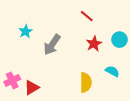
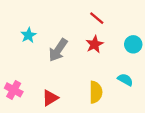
red star: (94, 44) -> (95, 44), moved
pink cross: (12, 80) -> (14, 90), turned -35
red triangle: (32, 88) -> (50, 98), moved

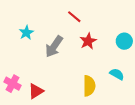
red line: (97, 18) -> (74, 17), moved
red triangle: (50, 98) -> (36, 91), moved

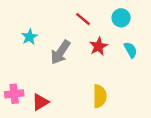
cyan circle: (124, 41) -> (121, 18), moved
cyan semicircle: (117, 74) -> (131, 50), moved, turned 32
pink cross: (12, 84) -> (14, 94), turned -35

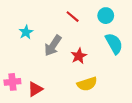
red star: (98, 46) -> (79, 56), moved
cyan semicircle: (131, 50) -> (114, 44), size x1.5
yellow semicircle: (100, 96) -> (87, 84), turned 72

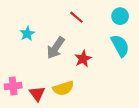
cyan circle: (106, 16) -> (120, 16), moved
yellow semicircle: (87, 84) -> (63, 88), moved
red triangle: (35, 89) -> (37, 94), turned -35

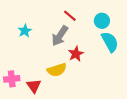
cyan circle: (120, 16) -> (102, 21), moved
gray arrow: (56, 48) -> (60, 36), moved
yellow semicircle: (63, 88) -> (57, 70), moved

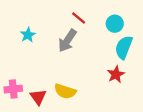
cyan semicircle: (110, 42) -> (124, 47), turned -130
red star: (76, 54) -> (116, 74), moved
yellow semicircle: (57, 70) -> (65, 91), moved, turned 36

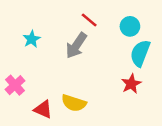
pink cross: (13, 89) -> (15, 85), moved, turned -36
red triangle: (38, 97) -> (43, 109), turned -30

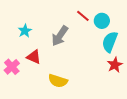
red line: (89, 20) -> (83, 16), moved
red star: (131, 84) -> (115, 65), moved
red triangle: (43, 109) -> (34, 57), moved

